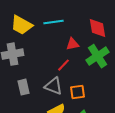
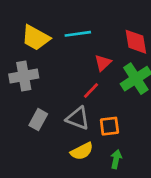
red triangle: (73, 44) -> (103, 63), turned -32
gray rectangle: (24, 87) -> (38, 120), turned 42

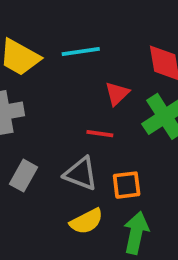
red line: (91, 91) -> (100, 134), turned 54
green arrow: (116, 159) -> (136, 233), size x1.5

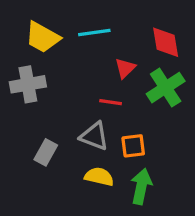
gray rectangle: (23, 176) -> (46, 152), moved
yellow semicircle: (86, 221) -> (99, 177), turned -140

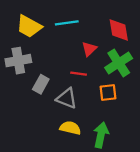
orange square: (133, 146) -> (108, 92), moved
gray rectangle: (46, 152) -> (41, 84), moved

